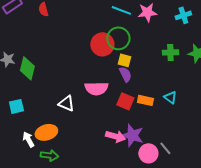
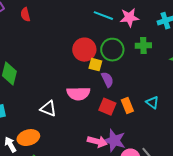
green circle: (118, 38) -> (112, 50), moved
green cross: (170, 52) -> (143, 46), moved
yellow square: (124, 60) -> (95, 65), moved
orange rectangle: (145, 100) -> (127, 106), turned 56

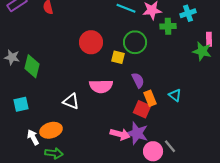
green cross: (143, 46) -> (168, 26), moved
red circle: (84, 50) -> (91, 42), moved
purple semicircle: (107, 80) -> (138, 80), moved
red square: (107, 107) -> (142, 109), moved

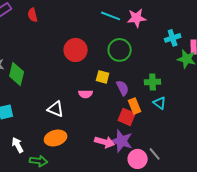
cyan cross: (188, 13) -> (173, 38), moved
green cross: (168, 26) -> (153, 82), moved
yellow square: (118, 57) -> (103, 77), moved
pink semicircle: (101, 86) -> (86, 94), size x0.6
orange ellipse: (51, 130) -> (56, 138), moved

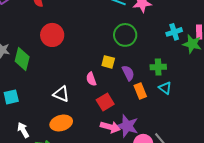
cyan cross: (173, 38) -> (174, 32), moved
red circle: (76, 50) -> (52, 35), moved
pink semicircle: (86, 94) -> (91, 79), turned 72
red square: (127, 117) -> (105, 102), moved, turned 36

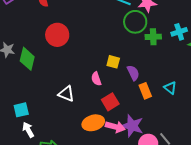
green circle: (125, 35) -> (135, 22), moved
green cross: (158, 67) -> (153, 37), moved
cyan square: (11, 97) -> (21, 110), moved
orange ellipse: (61, 123) -> (93, 123), moved

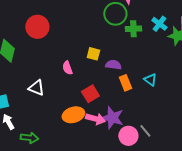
cyan cross: (179, 32) -> (159, 24), turned -35
purple semicircle: (133, 73) -> (113, 65), turned -56
pink semicircle: (96, 79) -> (67, 68), moved
white triangle: (66, 94) -> (36, 88), moved

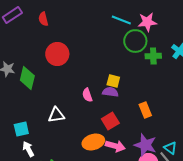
purple semicircle: (113, 65) -> (110, 92), moved
cyan triangle: (150, 80) -> (170, 148), moved
white triangle: (36, 88) -> (56, 115), turned -30
purple star: (112, 118) -> (145, 145), moved

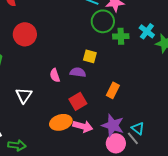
yellow square: (113, 81) -> (90, 56), moved
orange rectangle: (145, 110) -> (113, 90), turned 49
white triangle: (56, 115) -> (24, 95), turned -48

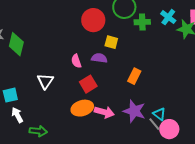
red circle: (25, 34) -> (93, 20), moved
red square: (78, 101) -> (88, 84), moved
pink circle: (116, 143) -> (169, 129), moved

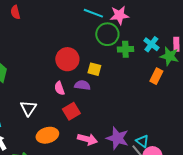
red circle: (93, 20) -> (67, 59), moved
orange rectangle: (134, 76) -> (156, 76), moved
orange ellipse: (82, 108) -> (47, 135), moved

